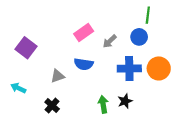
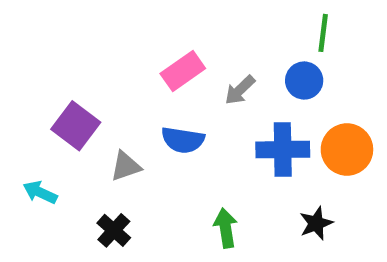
purple square: (26, 48) -> (76, 126), moved
black star: (125, 101) -> (316, 223), moved

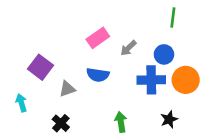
blue circle: (304, 81) -> (164, 54), moved
cyan arrow: (40, 192) -> (21, 103), turned 48

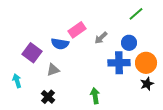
green line: (173, 18) -> (136, 14), turned 42
blue semicircle: (98, 75) -> (60, 44), moved
black star: (169, 119) -> (147, 84), moved

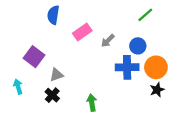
blue semicircle: (60, 44) -> (53, 15), moved, turned 90
green arrow: (95, 96) -> (92, 103), moved
black cross: (48, 97) -> (52, 95), moved

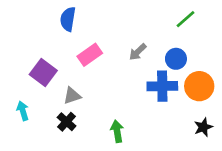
pink rectangle: (82, 32) -> (90, 55), moved
black star: (157, 90) -> (203, 127), moved

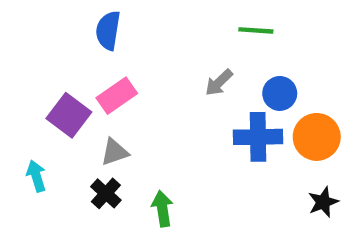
green line: (186, 19) -> (256, 30), moved, turned 45
pink rectangle: (90, 55) -> (117, 96), moved
green arrow: (117, 131) -> (162, 209), moved

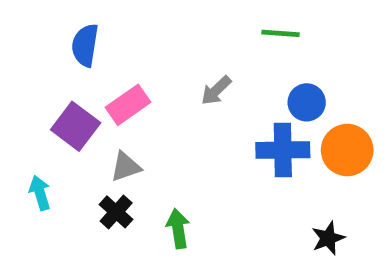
blue semicircle: (108, 30) -> (85, 45), moved
gray arrow: (219, 83) -> (216, 90), moved
black star: (323, 202) -> (328, 238), moved

